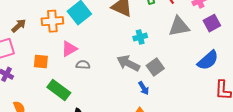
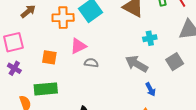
brown arrow: (19, 26) -> (28, 11), moved
gray square: (155, 67) -> (175, 62), moved
green rectangle: (59, 90) -> (46, 89), moved, turned -45

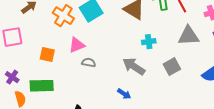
orange cross: (63, 18) -> (63, 16), turned 30
purple cross: (14, 68) -> (12, 77), moved
blue arrow: (150, 89) -> (124, 94), moved, turned -32

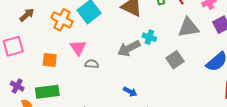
cyan cross: (149, 42) -> (149, 37), turned 32
pink triangle: (77, 45) -> (78, 48), turned -36
gray arrow: (134, 66) -> (129, 48), moved, turned -55

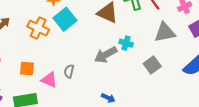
pink triangle: (78, 48) -> (49, 80), moved, turned -30
gray semicircle: (92, 64) -> (69, 71), turned -80

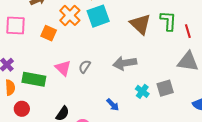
cyan cross: (126, 43) -> (142, 91), moved
orange square: (27, 69) -> (49, 33), moved

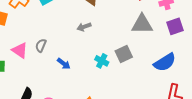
gray arrow: (125, 63) -> (84, 27), moved, size x0.6
blue arrow: (113, 105) -> (64, 64), moved

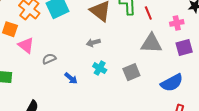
gray semicircle: (41, 45) -> (49, 59), turned 40
pink triangle: (20, 50) -> (26, 45), moved
cyan cross: (102, 61) -> (100, 68), moved

